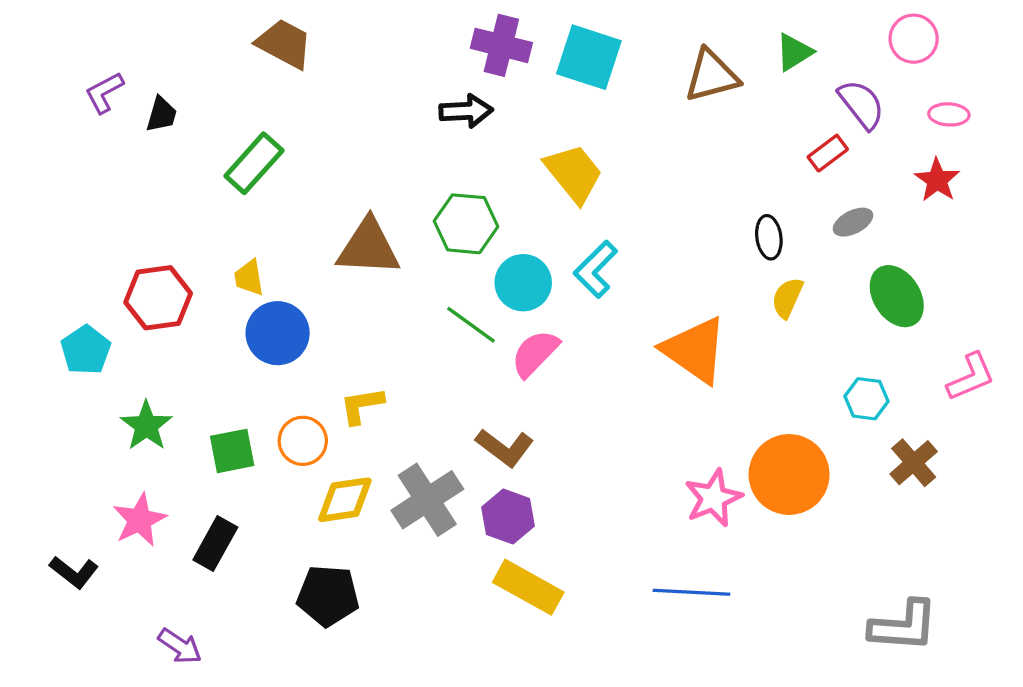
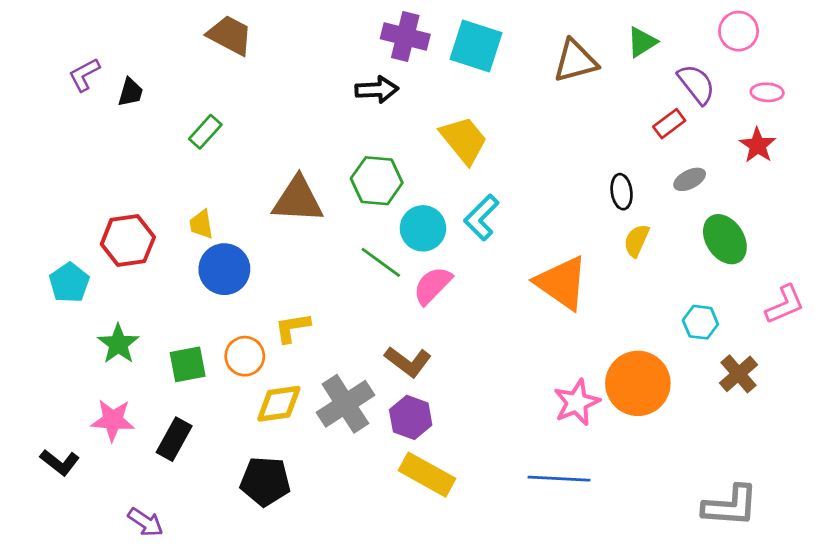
green rectangle: (254, 163) -> (205, 132), size x0.7
pink star: (140, 520) -> (113, 420), turned 30

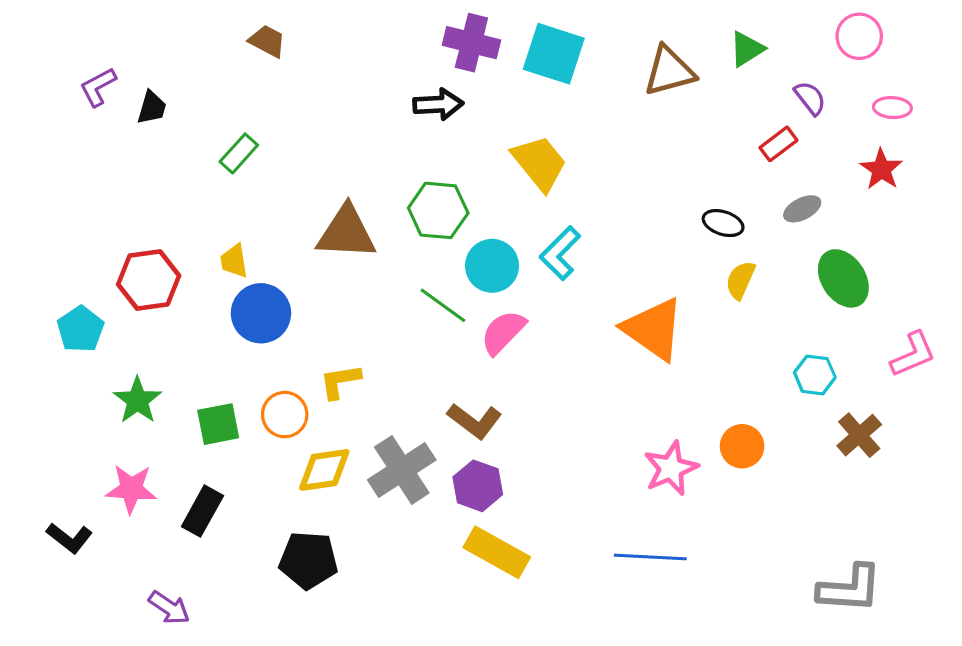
brown trapezoid: (230, 35) -> (267, 41), size x0.7
purple semicircle: (696, 84) -> (810, 98), size x0.7
black ellipse: (622, 192) -> (723, 223), turned -64
orange circle: (638, 383) -> (742, 446), size x0.6

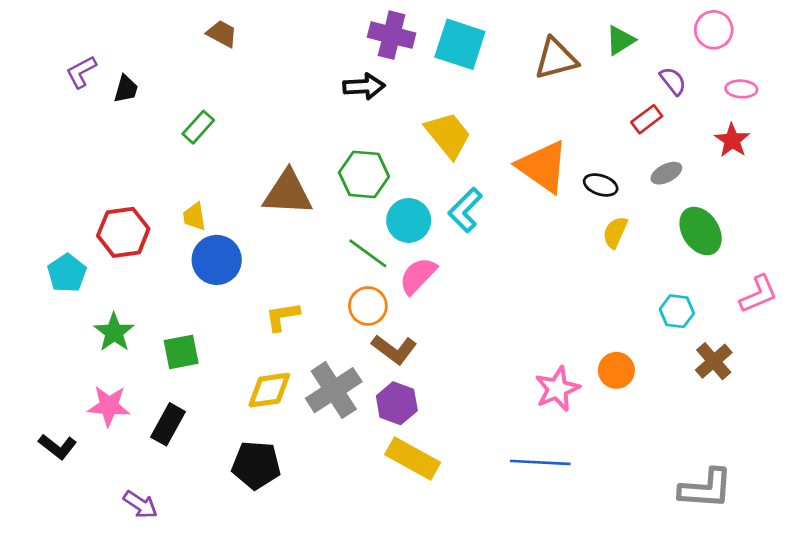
orange triangle: (653, 329) -> (543, 167), moved
orange circle: (285, 415) -> (368, 306), moved

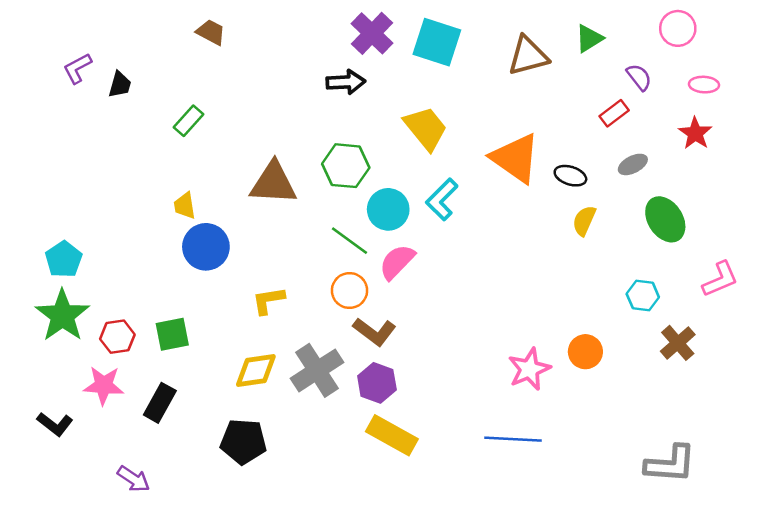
purple cross: (392, 35) -> (372, 33), turned 30
red hexagon: (123, 232) -> (117, 337), moved, size x0.7
green star: (114, 332) -> (62, 315), moved, size x1.4

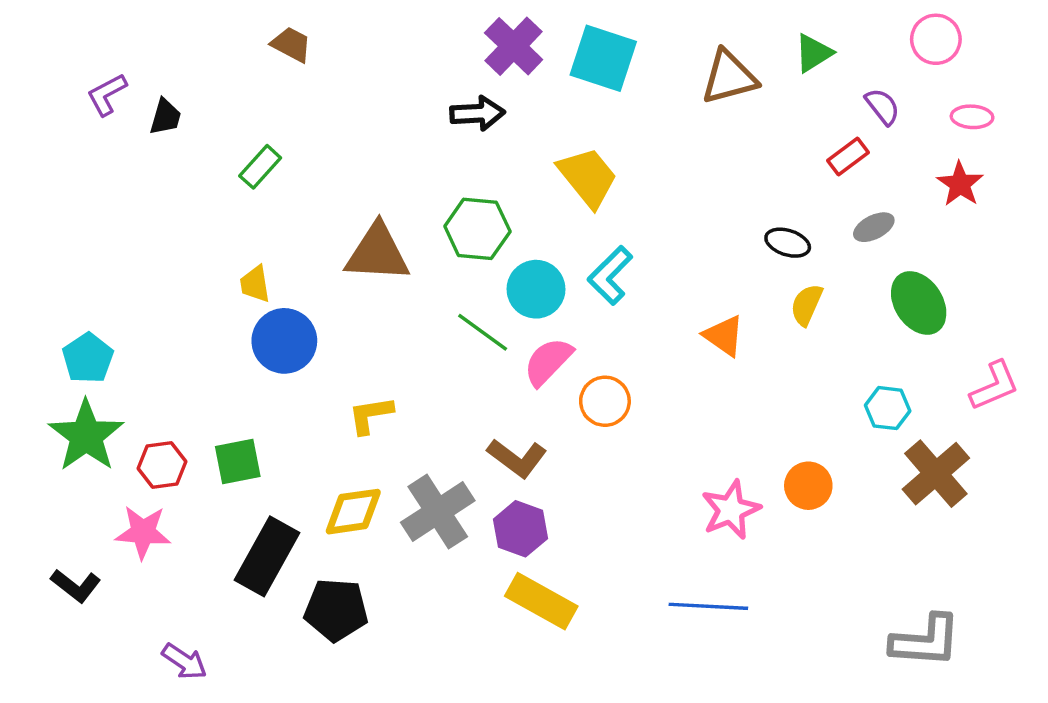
orange triangle: (516, 158) -> (724, 336), moved, size x0.6
orange circle: (349, 291) -> (605, 401), moved
brown cross: (678, 343) -> (936, 474), size x1.4
black rectangle: (160, 403) -> (267, 556), moved, size x1.4

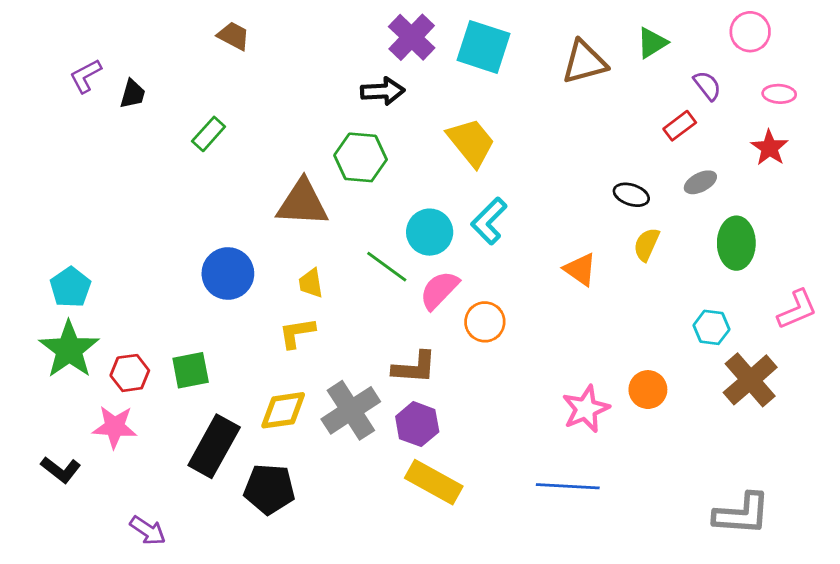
green hexagon: (477, 229) -> (361, 157), moved
yellow trapezoid: (255, 284) -> (311, 283), moved
green ellipse: (919, 303) -> (736, 243), turned 33
brown L-shape: (517, 458) -> (414, 367), turned -33

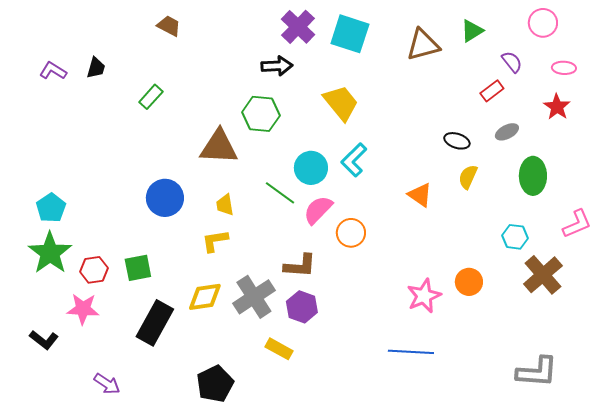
purple L-shape: (86, 76) -> (53, 71), moved, turned 60
yellow rectangle: (434, 482) -> (279, 349), moved, size x0.7
black pentagon: (269, 489) -> (215, 384), moved, turned -30

